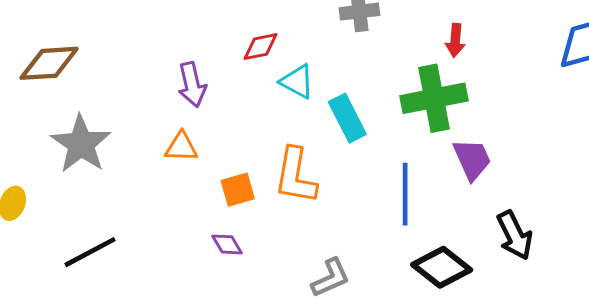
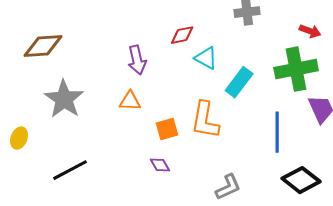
red arrow: (455, 40) -> (310, 31), turned -75
cyan rectangle: (347, 118) -> (239, 82), turned 64

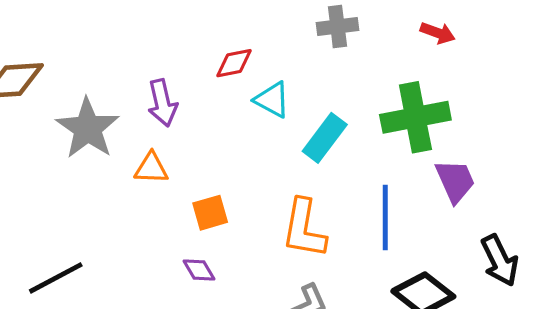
red arrow: (310, 31) -> (438, 33), moved
gray star: (64, 99) -> (88, 128), moved
orange L-shape: (205, 120) -> (304, 229), moved

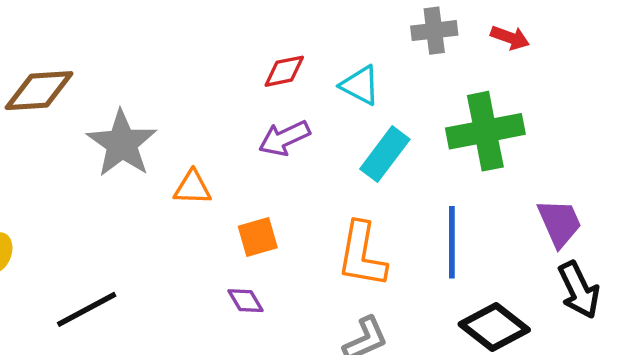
gray cross: (337, 27) -> (434, 31), moved
cyan triangle: (272, 100) -> (360, 85), moved
purple arrow: (162, 103) -> (284, 138), moved, turned 78
purple trapezoid: (455, 181) -> (559, 223), moved

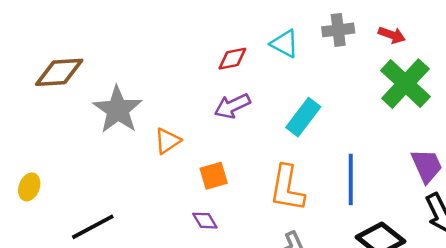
cyan triangle: (360, 85) -> (285, 44), moved
green cross: (485, 131) -> (405, 84), moved, turned -36
orange triangle: (193, 188) -> (168, 141), turned -36

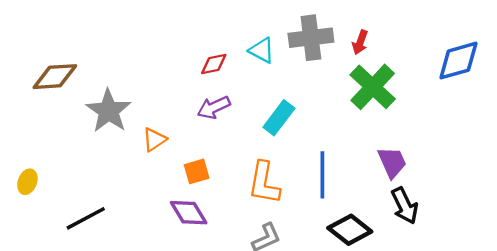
gray cross: (338, 30) -> (311, 38), size x1.5
red arrow: (392, 35) -> (360, 42), turned 90
purple diamond: (205, 221) -> (189, 213), size x1.6

